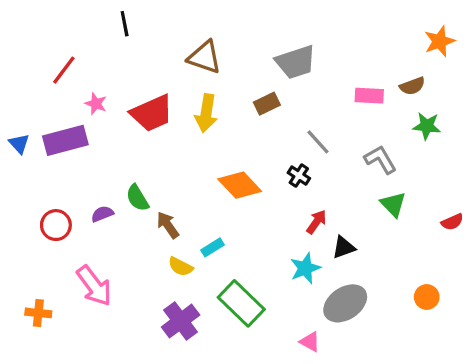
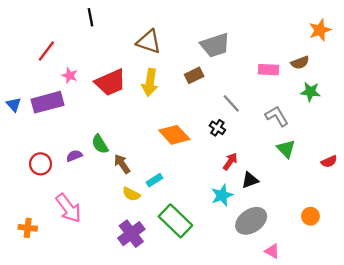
pink triangle: (310, 342) -> (272, 251), moved

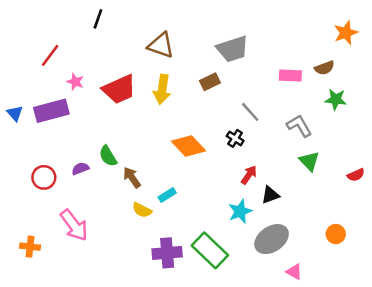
black line: (91, 17) -> (98, 19), turned 30
green rectangle: (175, 221) -> (210, 250), moved
purple cross: (131, 234) -> (167, 253), moved, turned 32

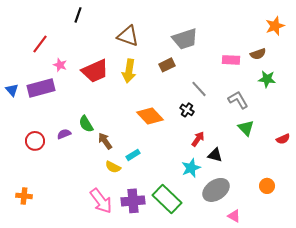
black triangle: (270, 195) -> (215, 155), turned 35
pink arrow: (74, 225) -> (101, 201), moved

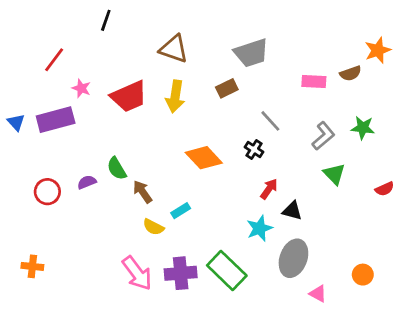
orange star: (275, 26) -> (378, 50), moved
green star: (267, 79) -> (363, 128), moved
gray L-shape: (238, 100) -> (323, 136), turned 80
orange circle: (267, 186) -> (363, 275), moved
gray ellipse: (216, 190) -> (293, 258), turned -36

